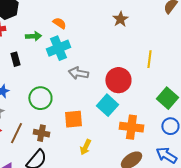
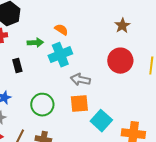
red circle: (118, 80) -> (120, 61), moved
cyan square: (107, 105) -> (101, 121), moved
orange square: (73, 119) -> (79, 104), moved

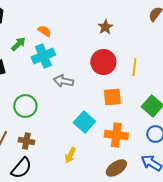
green arrow: (35, 43) -> (18, 44), turned -42
orange square: (79, 104) -> (112, 97), moved

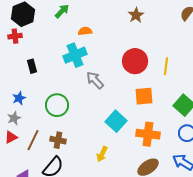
brown star: (105, 27) -> (136, 15), moved
orange semicircle: (44, 31) -> (85, 31), moved, turned -40
green arrow: (18, 44) -> (62, 11), moved
gray arrow: (63, 81) -> (95, 80), turned 36

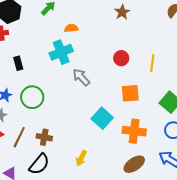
red circle: (135, 61) -> (121, 58), size x0.6
green circle: (57, 105) -> (32, 97), moved
yellow arrow: (102, 154) -> (81, 158), moved

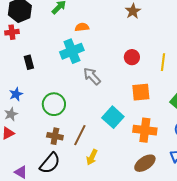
green circle: (32, 97) -> (54, 104), moved
brown line: (19, 137) -> (80, 135), moved

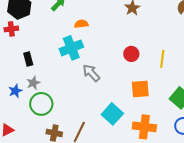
green circle: (54, 104) -> (41, 104), moved
gray star: (11, 114) -> (33, 83), moved

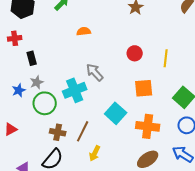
orange semicircle: (81, 24) -> (84, 31), moved
red cross: (11, 29) -> (15, 38), moved
cyan cross: (71, 48) -> (75, 90), moved

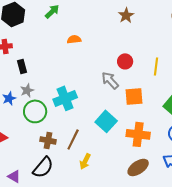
gray arrow: (95, 72) -> (110, 80), moved

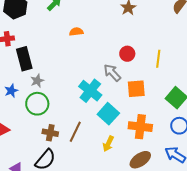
black rectangle: (22, 66) -> (24, 59), size x1.6
gray star: (27, 90) -> (37, 81), moved
cyan cross: (65, 98) -> (90, 91), moved, turned -30
yellow arrow: (85, 161) -> (108, 144), moved

